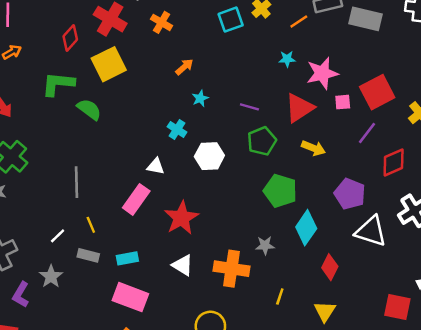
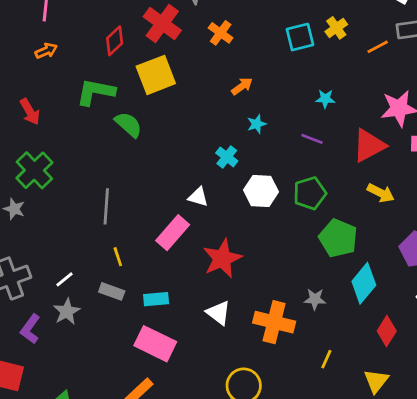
cyan star: (287, 59) -> (325, 99), moved
green pentagon: (262, 141) -> (310, 193), moved
white line: (58, 236) -> (65, 279), moved

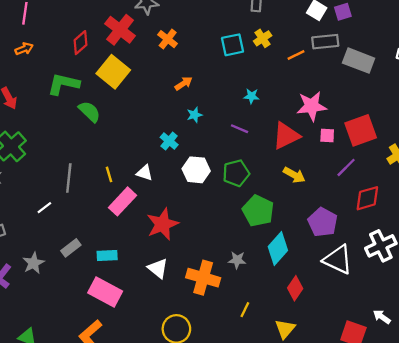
yellow square: (156, 75) -> (113, 72), turned -32
yellow line: (118, 257) -> (109, 174), moved
white line: (65, 279) -> (44, 208), moved
gray rectangle: (112, 291) -> (71, 248), turned -60

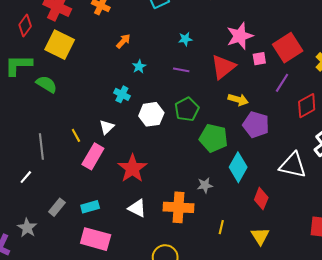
white triangle: (145, 173) -> (107, 127), turned -49
purple pentagon: (323, 222) -> (256, 125), moved

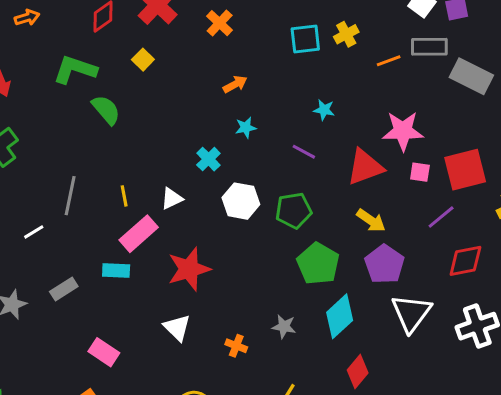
yellow square: (60, 45) -> (143, 60), size x0.5
white triangle: (293, 165) -> (411, 313), moved, turned 36
cyan rectangle: (90, 207) -> (116, 271), moved
orange cross: (178, 207) -> (236, 346), size x0.5
pink rectangle: (96, 239) -> (104, 352), size x0.7

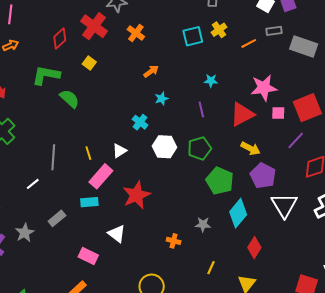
gray rectangle: (429, 47) -> (274, 31), size x0.7
purple line: (304, 152) -> (201, 109), turned 56
white triangle: (177, 328) -> (117, 234), moved

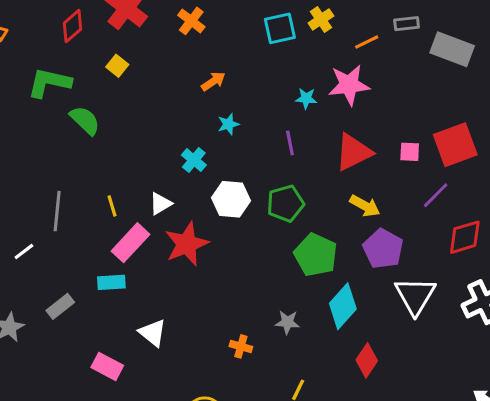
pink star: (264, 88) -> (349, 85), moved
red star: (136, 195) -> (187, 244), moved

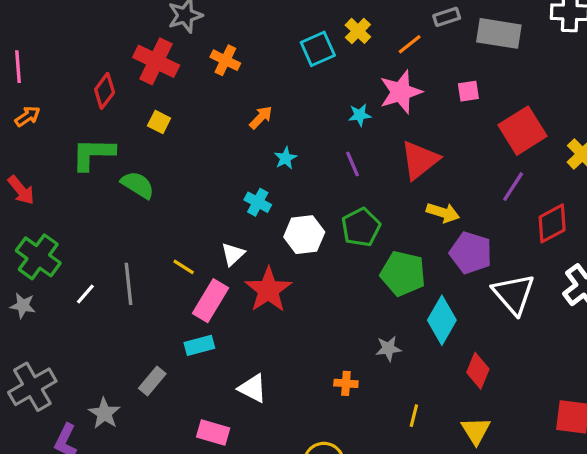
pink square: (410, 152) -> (468, 91), moved
yellow line: (112, 206) -> (184, 267), turned -30
white line: (24, 252) -> (85, 294), moved

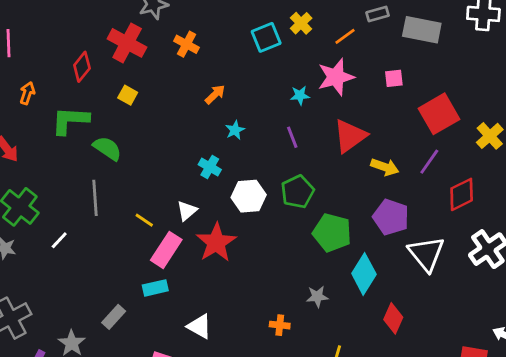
orange arrow: (28, 116) -> (27, 93), moved, turned -40
yellow arrow: (443, 213) -> (385, 167), moved
gray line: (128, 284) -> (95, 198), moved

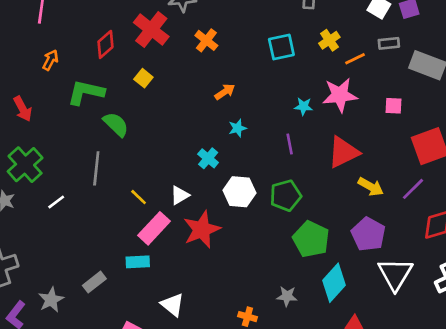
yellow cross: (301, 23) -> (329, 40), moved

